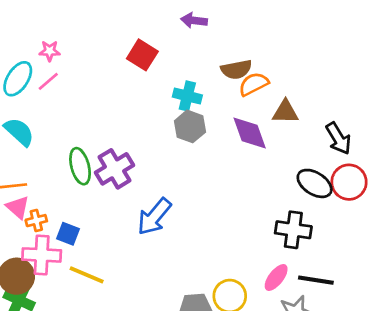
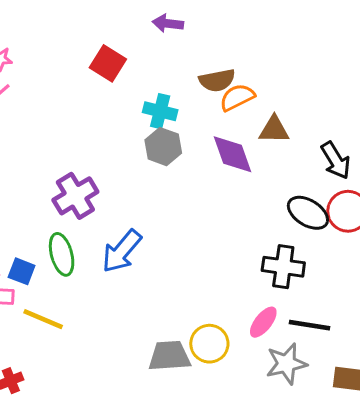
green ellipse: (80, 166) -> (62, 254), moved

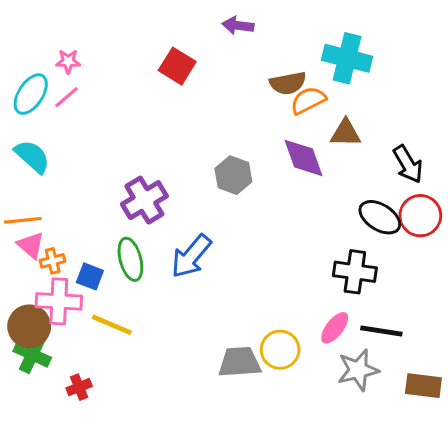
cyan cross: (160, 111) -> (347, 58), moved, size x1.4
gray hexagon: (163, 147) -> (233, 175), moved

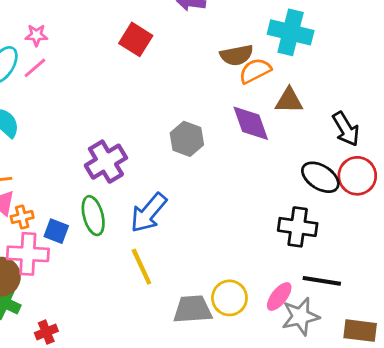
yellow line: (112, 325) -> (141, 267), moved, turned 42
pink ellipse: (335, 328) -> (279, 297), moved

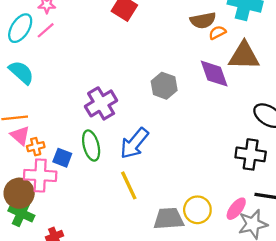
orange semicircle: (255, 71) -> (217, 33), size x0.7
brown triangle: (289, 101) -> (244, 56), size x1.4

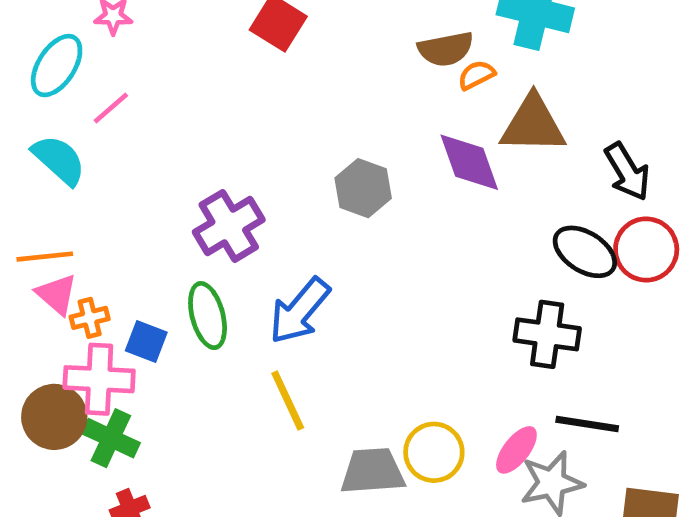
pink line: (46, 30) -> (111, 108), moved
green cross: (21, 213) -> (111, 438), moved

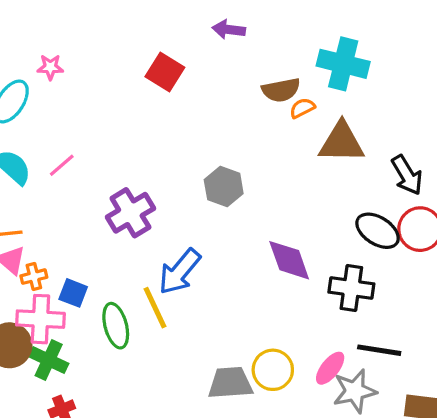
pink line: (111, 108) -> (62, 165), moved
purple diamond: (469, 162) -> (289, 260), moved
green ellipse: (208, 316) -> (116, 326), moved
yellow line: (288, 400) -> (155, 308), moved

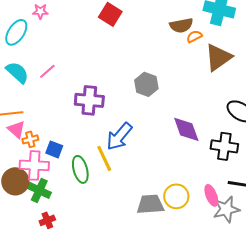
brown triangle: (342, 142) -> (218, 57), turned -36
purple cross: (130, 213) -> (89, 100), turned 36
pink ellipse: (330, 368) -> (211, 195), turned -60

